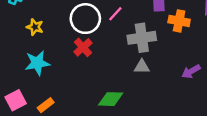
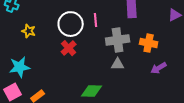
pink line: (115, 14) -> (96, 20), turned -48
orange cross: (179, 21) -> (149, 43), moved
cyan star: (37, 63) -> (20, 67), moved

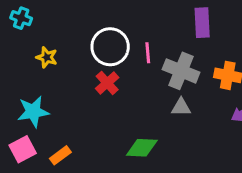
pink line: (96, 20) -> (148, 53), moved
gray cross: (118, 40) -> (181, 71), turned 30

